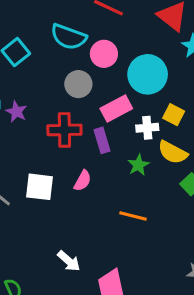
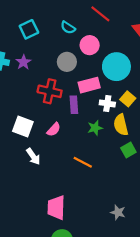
cyan semicircle: (69, 37) -> (68, 28), size x0.6
purple star: (16, 112) -> (24, 62), moved
yellow semicircle: (173, 152) -> (121, 125), turned 35
white arrow: (69, 261) -> (33, 156), moved

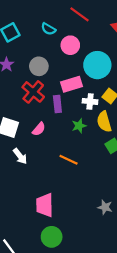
gray circle: (67, 62) -> (39, 66), moved
red cross: (50, 91) -> (33, 92), turned 30

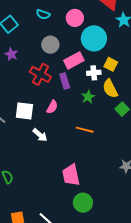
pink circle: (70, 45) -> (75, 18), moved
gray circle: (39, 66) -> (50, 45), moved

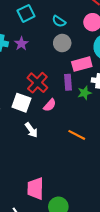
cyan semicircle: (43, 14) -> (59, 21), moved
red cross: (40, 74) -> (37, 83), moved
green star: (88, 97) -> (84, 93), moved
pink trapezoid: (71, 175) -> (35, 189), moved

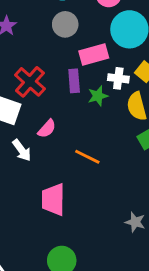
pink semicircle: (50, 105) -> (47, 129), moved
pink trapezoid: (35, 189) -> (53, 200), moved

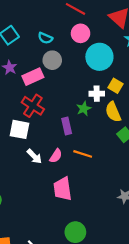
pink rectangle: (94, 54) -> (33, 77), moved
purple rectangle: (74, 81) -> (67, 126), moved
pink semicircle: (47, 129) -> (56, 156), moved

